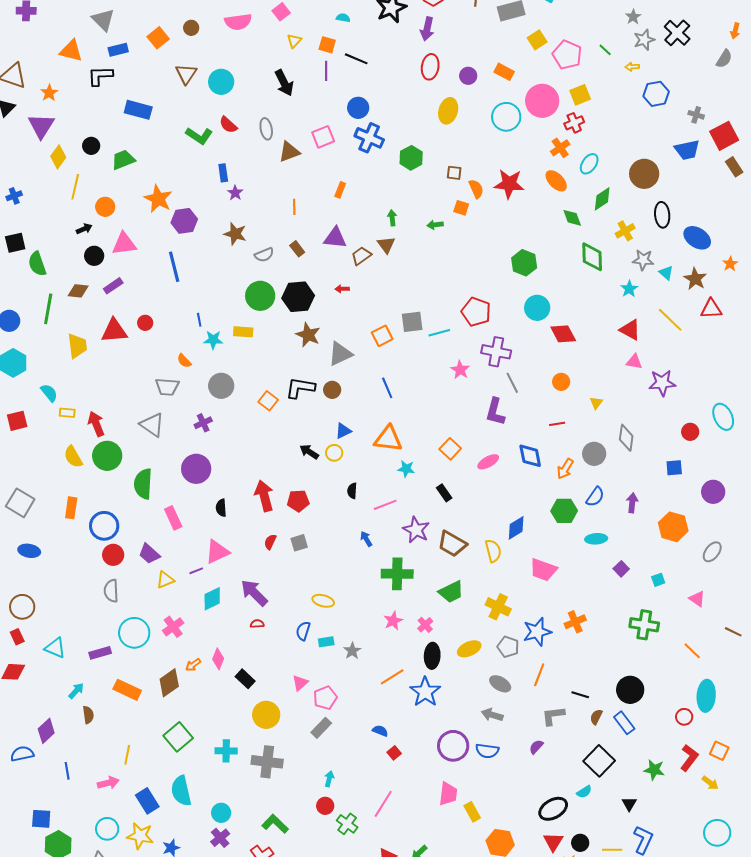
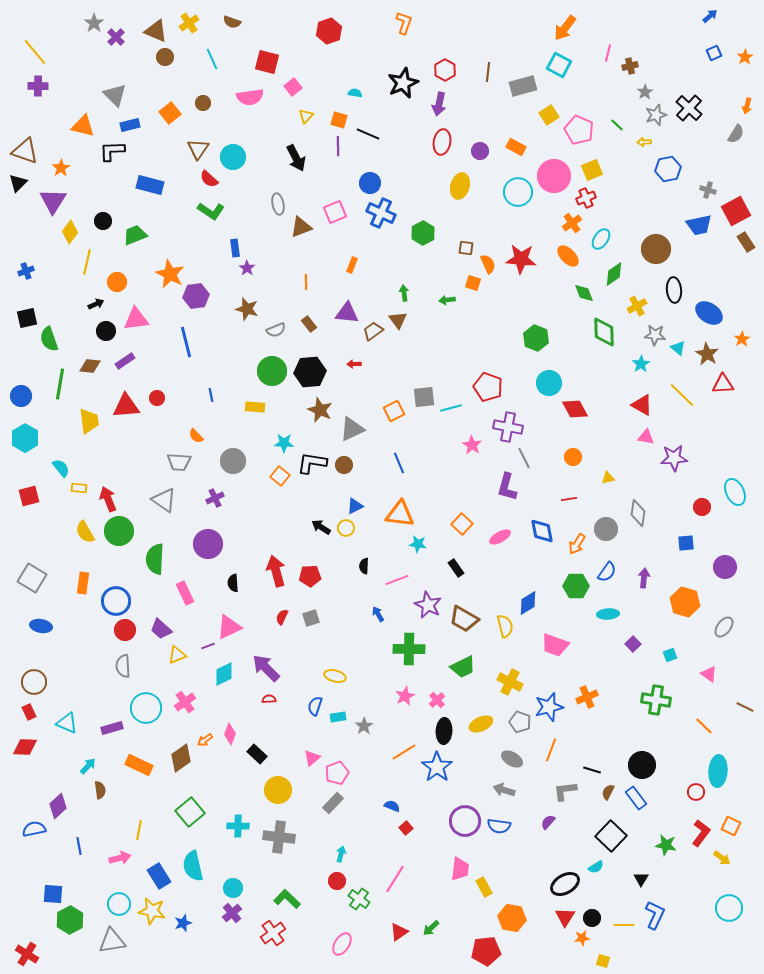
red semicircle: (228, 125) -> (209, 179), moved
cyan star: (213, 340) -> (284, 443), moved
yellow triangle: (596, 403) -> (608, 478), turned 40

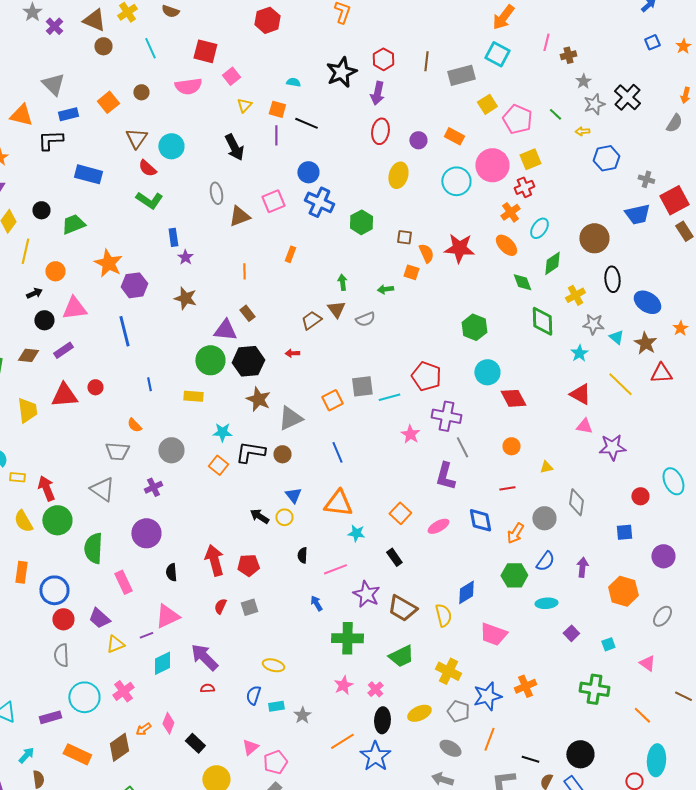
purple triangle: (347, 313) -> (225, 330), moved
gray semicircle: (276, 330) -> (365, 319), moved
blue triangle: (355, 506) -> (293, 495), turned -42

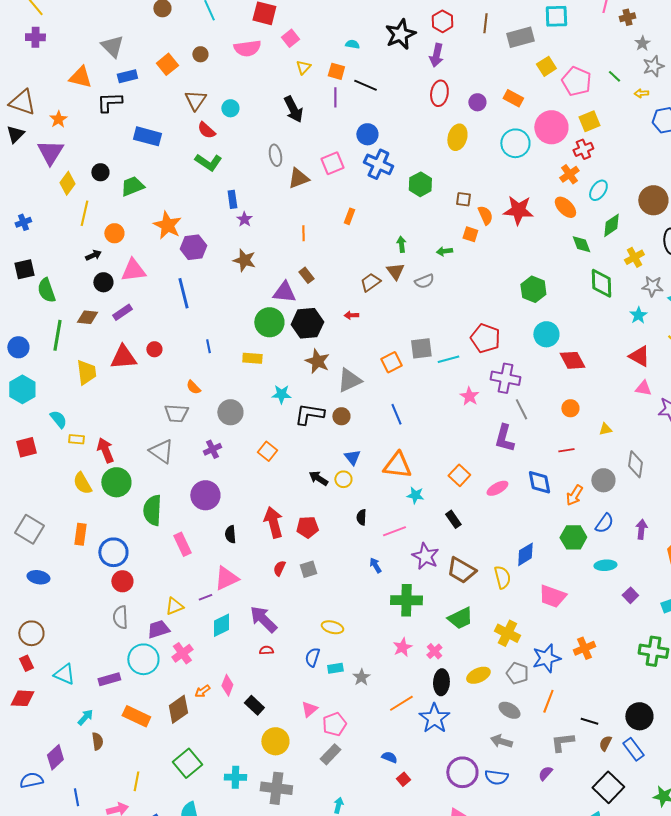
cyan square: (497, 54) -> (556, 16), turned -30
cyan circle: (171, 146) -> (230, 108), size x0.7
orange square: (218, 465) -> (267, 451), moved
purple trapezoid: (99, 618) -> (158, 629), moved, turned 120

